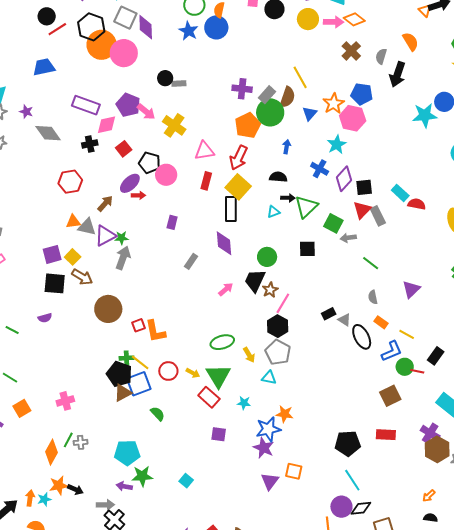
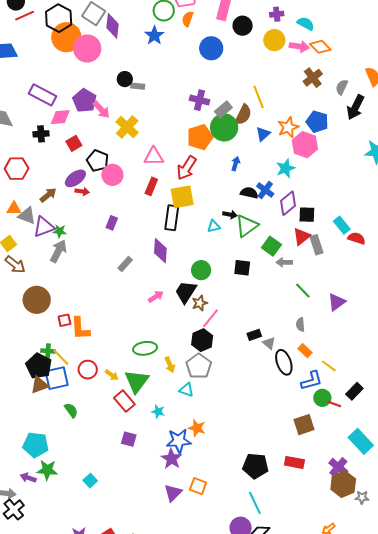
blue circle: (216, 27) -> (211, 48), moved
black semicircle: (278, 177) -> (249, 193), moved
yellow square: (238, 187) -> (182, 197), turned 30
purple triangle: (411, 289) -> (337, 302), moved

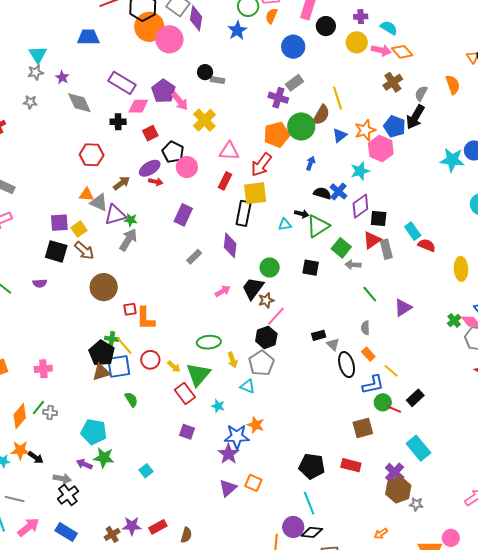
black arrow: (355, 107) -> (415, 117), moved
gray rectangle: (223, 109) -> (294, 83), moved
purple rectangle: (112, 223) -> (183, 215), size x1.5

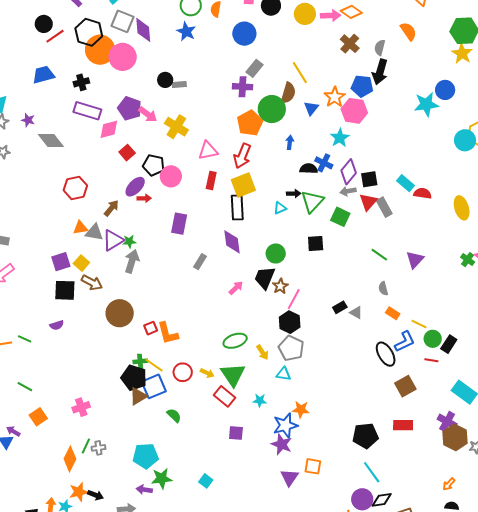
black cross: (118, 122) -> (81, 82), moved
gray arrow: (353, 265) -> (348, 191), moved
black ellipse: (347, 365) -> (386, 354), moved
green circle: (383, 402) -> (433, 339), moved

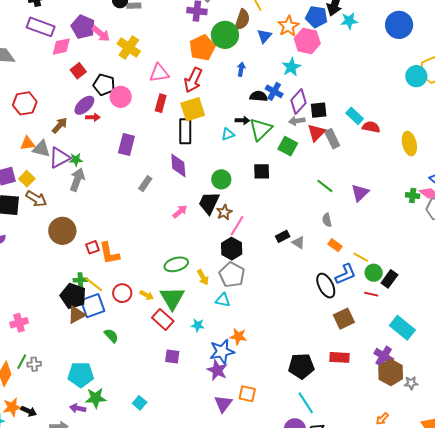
blue circle: (445, 90) -> (399, 25), size x1.4
cyan star: (426, 104) -> (349, 21), moved, size x0.7
green cross: (468, 260) -> (413, 195), turned -32

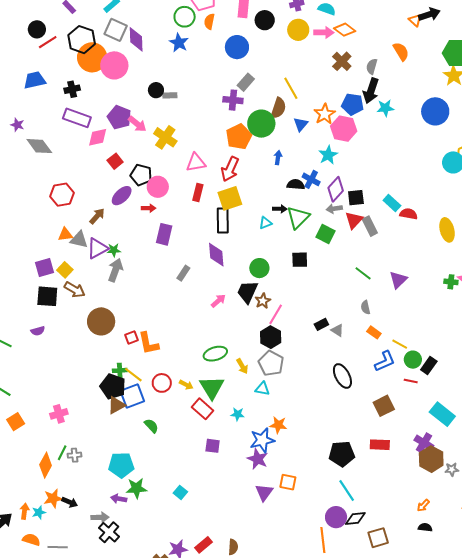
red arrow: (93, 117) -> (149, 208), moved
black ellipse: (326, 286) -> (342, 376), moved

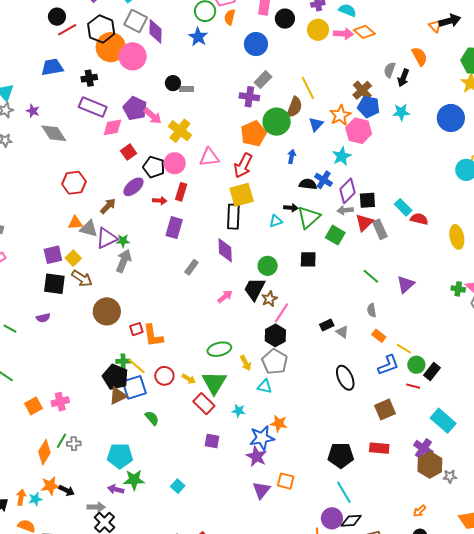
brown cross: (342, 61) -> (362, 90), moved
black arrow: (371, 91) -> (403, 78), moved, size x0.7
pink circle: (158, 187) -> (175, 163), moved
red rectangle: (198, 193) -> (181, 192), moved
orange square: (16, 422) -> (33, 406), moved

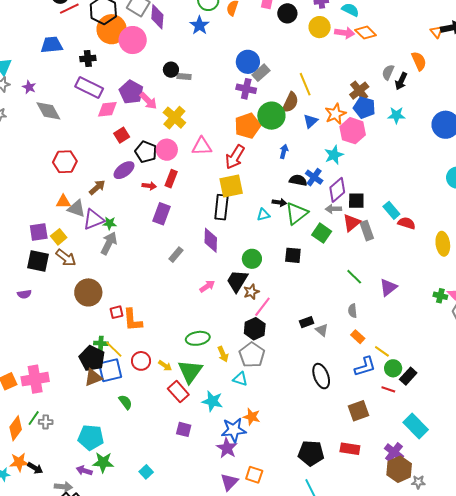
blue circle: (256, 44) -> (248, 62), moved
pink cross: (60, 402) -> (35, 379), size x1.5
cyan star: (239, 411) -> (212, 401), size x1.5

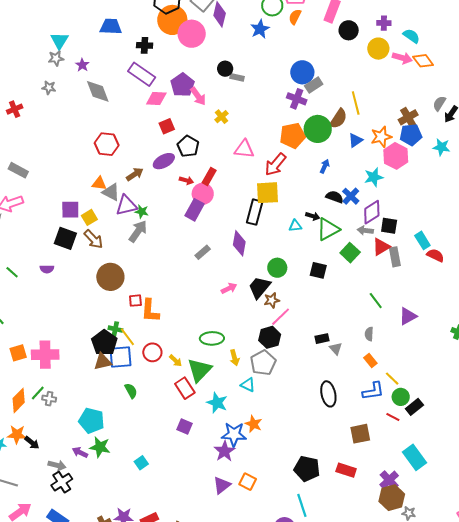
blue pentagon: (364, 108) -> (411, 135), turned -30
yellow cross: (174, 118) -> (221, 117), size x0.6
pink circle: (167, 150) -> (203, 194), moved

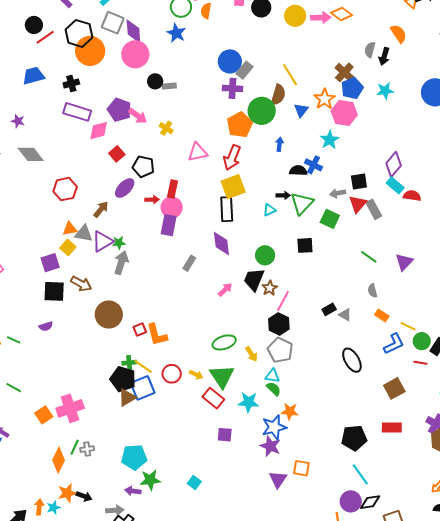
pink circle: (192, 34) -> (135, 54), moved
gray diamond: (98, 91) -> (31, 154), moved
purple diamond: (372, 212) -> (394, 164), moved
yellow square: (89, 217) -> (68, 247), moved
green semicircle: (131, 391) -> (274, 389), moved

